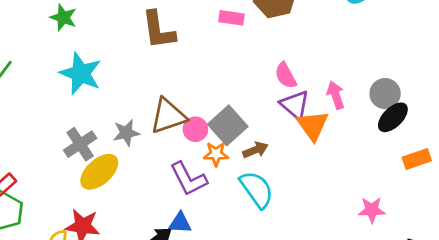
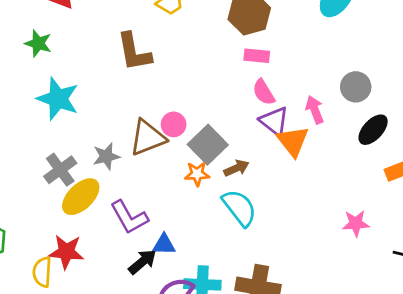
pink rectangle: (231, 18) -> (257, 56), moved
gray circle: (385, 94) -> (356, 87), moved
pink circle: (195, 129) -> (174, 124), moved
purple L-shape: (189, 179) -> (129, 217), moved

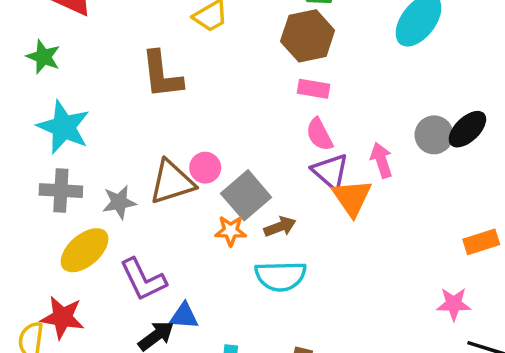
black ellipse: (373, 130) -> (467, 129), moved
gray cross: (60, 170) -> (61, 191), moved, turned 36
cyan semicircle: (239, 208) -> (281, 276), turned 123
pink star: (356, 223) -> (454, 304), moved

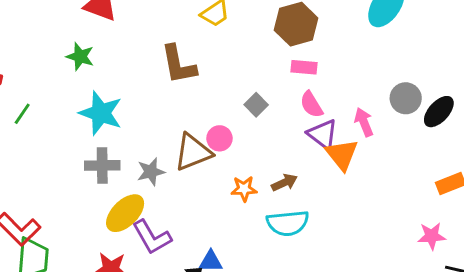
black ellipse: (467, 129) -> (439, 112), moved
gray square: (246, 195) -> (256, 105), moved, size x0.6
purple L-shape: (143, 279) -> (152, 237), moved

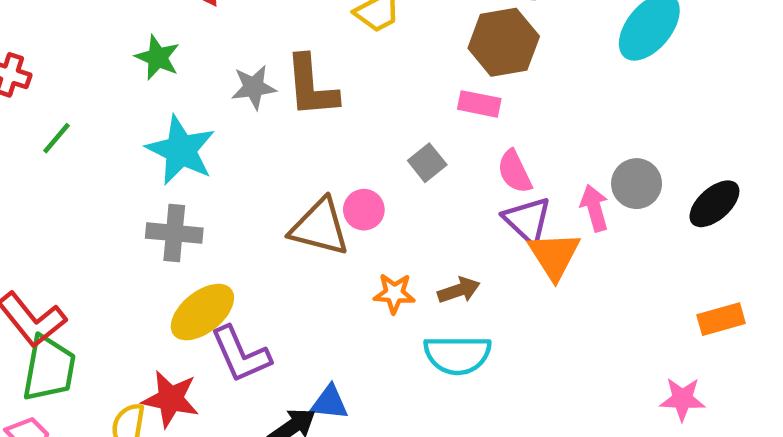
pink rectangle: (304, 67) -> (479, 104), moved
gray circle: (406, 98) -> (637, 184), moved
brown triangle: (193, 152) -> (320, 227), turned 30
gray star: (151, 172) -> (254, 87), moved

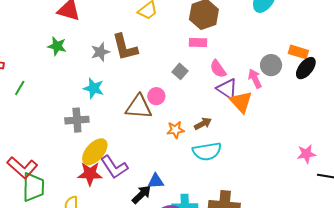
cyan star: (181, 150) -> (94, 88), moved, size x0.7
orange rectangle: (721, 319) -> (298, 52), moved, turned 42
red star: (170, 399) -> (90, 174), moved

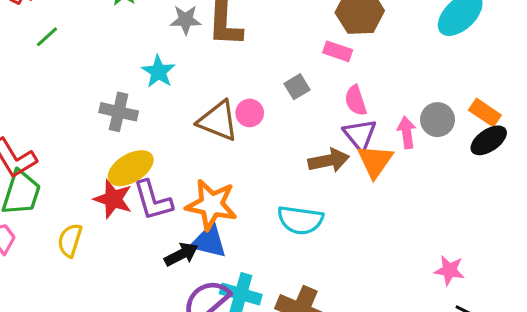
brown arrow: (203, 124) -> (329, 160), moved, size x1.4
orange star: (175, 130) -> (211, 205), moved, size x1.8
blue triangle: (156, 181) -> (209, 241), size x1.4

